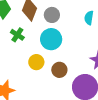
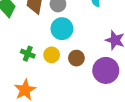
green cross: (17, 35) -> (28, 54), moved

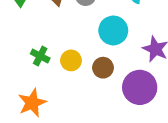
cyan circle: (62, 29) -> (113, 30), moved

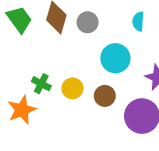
orange star: (32, 103) -> (22, 110), moved

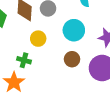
yellow circle: (72, 88) -> (38, 39), moved

